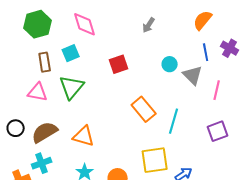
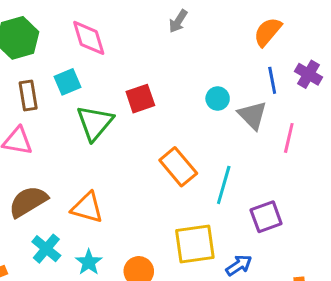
gray arrow: (149, 25) -> (178, 21), moved
green triangle: (72, 87) -> (95, 123), moved
purple square: (218, 131) -> (266, 217), moved
cyan cross: (42, 163) -> (46, 249), moved, turned -30

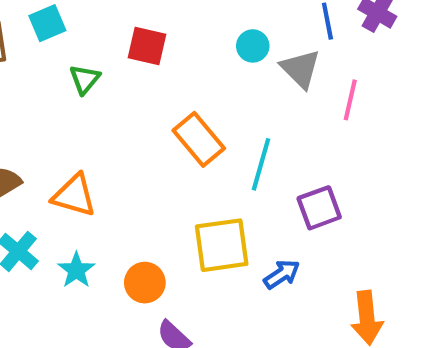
red square: (140, 99) -> (147, 46), turned 32
green triangle: (95, 123) -> (85, 79), size x0.6

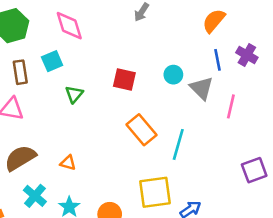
red square: (147, 46) -> (124, 80), moved
orange triangle: (74, 195) -> (68, 163), size x0.6
purple square: (319, 208) -> (254, 170), moved

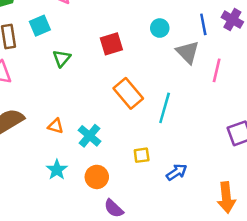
cyan circle: (173, 75) -> (160, 28), moved
red square: (124, 80) -> (111, 44), turned -30
yellow square: (155, 192) -> (142, 155), size x0.5
cyan cross: (35, 196) -> (90, 136), moved

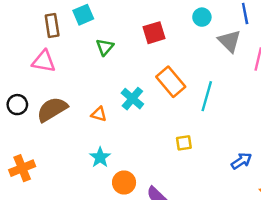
cyan cross: (90, 136) -> (132, 99), moved
blue arrow: (177, 172) -> (241, 161), moved
orange circle: (97, 177) -> (124, 182), moved

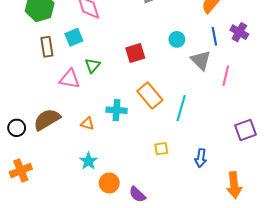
pink triangle: (44, 61) -> (70, 79), moved
cyan cross: (132, 99) -> (117, 110), turned -36
black circle: (17, 105) -> (17, 128), moved
blue arrow: (241, 161) -> (201, 158), moved, turned 132

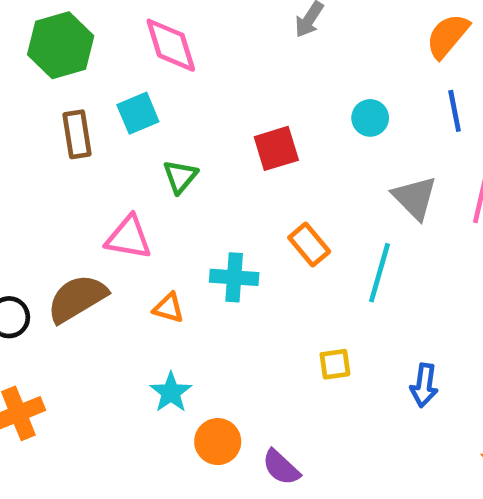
gray triangle: (201, 60) -> (415, 198), moved
pink triangle: (70, 79) -> (129, 238), moved
orange rectangle: (150, 96) -> (309, 245), size x0.7

